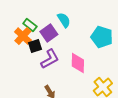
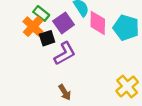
pink diamond: (78, 63) -> (98, 23), moved

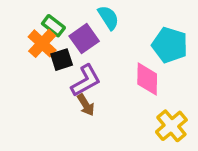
pink diamond: (98, 23) -> (147, 79), moved
brown arrow: (65, 92) -> (86, 105), moved

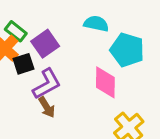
cyan semicircle: (108, 18) -> (96, 24), moved, turned -45

